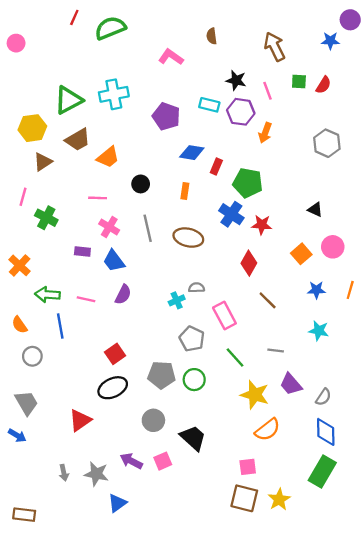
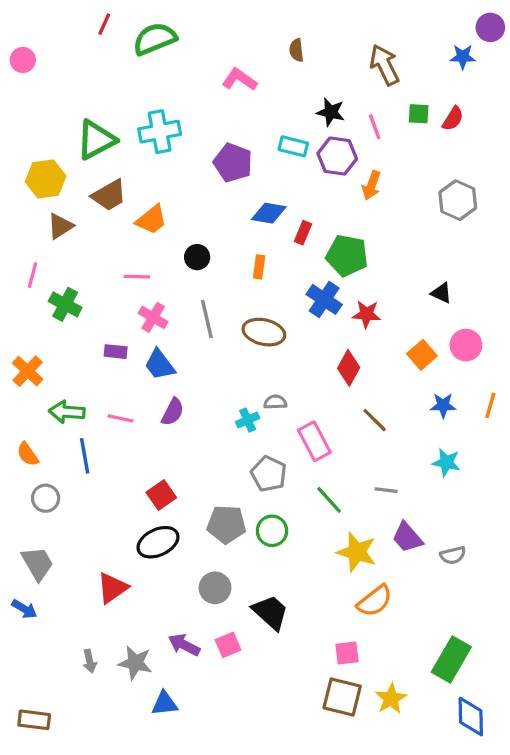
gray semicircle: (323, 397) -> (453, 555), turned 42
blue diamond: (326, 432) -> (471, 717), moved
blue triangle: (117, 503) -> (165, 704), turned 30

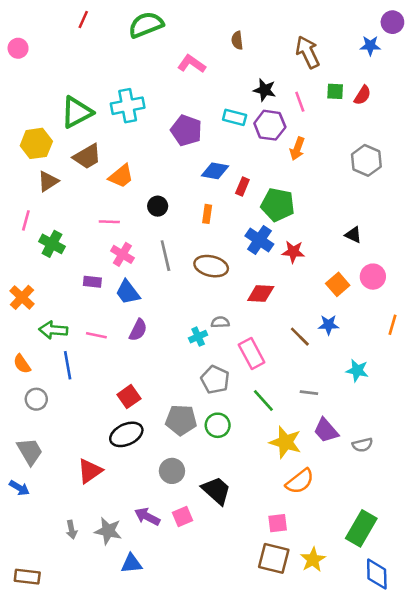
green semicircle: (155, 39) -> (146, 25), moved
red diamond: (349, 368) -> (261, 293), moved, turned 64
blue star: (443, 405) -> (329, 325), moved

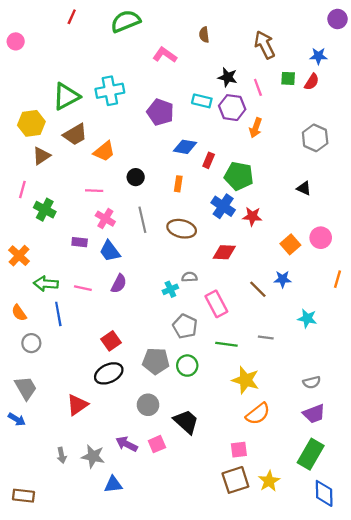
blue star: (370, 46) -> (318, 56), moved
black triangle: (353, 235) -> (304, 188), moved
green line: (263, 400) -> (226, 344), turned -40
purple trapezoid: (326, 430) -> (314, 414), moved, turned -70
brown square: (274, 558) -> (235, 480), turned -32

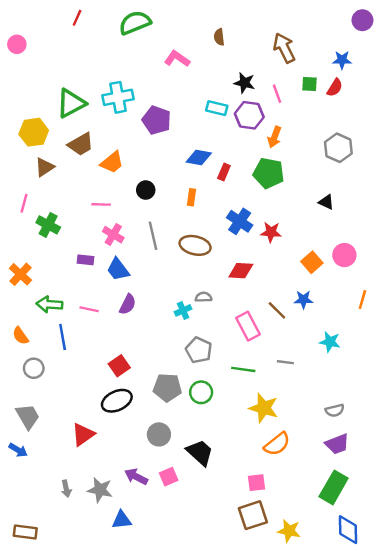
purple pentagon: (160, 112) -> (157, 120), moved
green pentagon: (239, 176) -> (269, 173), moved
pink rectangle: (216, 304) -> (248, 326), moved
yellow star: (269, 481) -> (289, 531), moved, turned -30

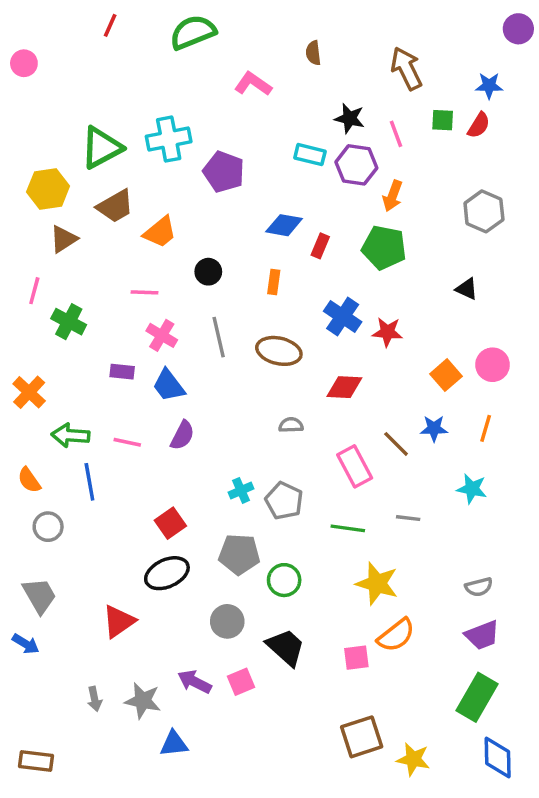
orange line: (362, 300) -> (486, 428), moved
cyan cross: (183, 310) -> (241, 490), moved
green circle: (201, 392) -> (284, 580), moved
pink square: (256, 483) -> (356, 658), moved

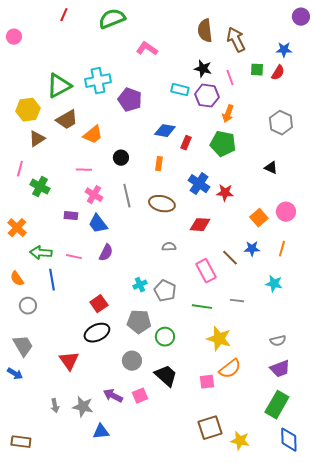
brown semicircle: (313, 53) -> (205, 31), moved, size x1.6
red triangle: (119, 621) -> (69, 361), turned -30

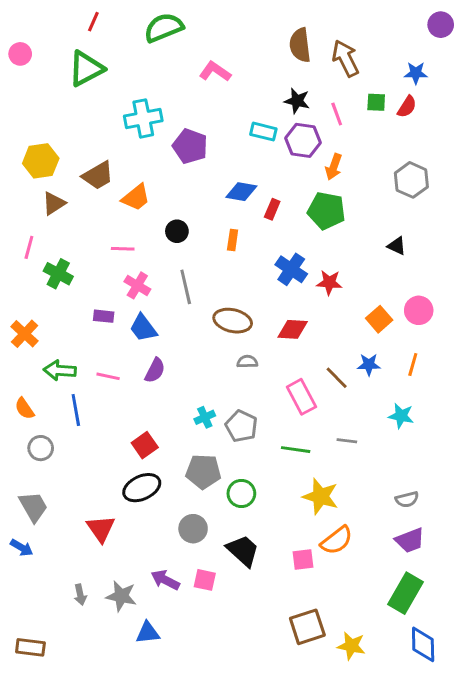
green triangle: (59, 86) -> (86, 69), moved
brown ellipse: (162, 204) -> (233, 321), moved
pink square: (140, 396) -> (205, 580), turned 35

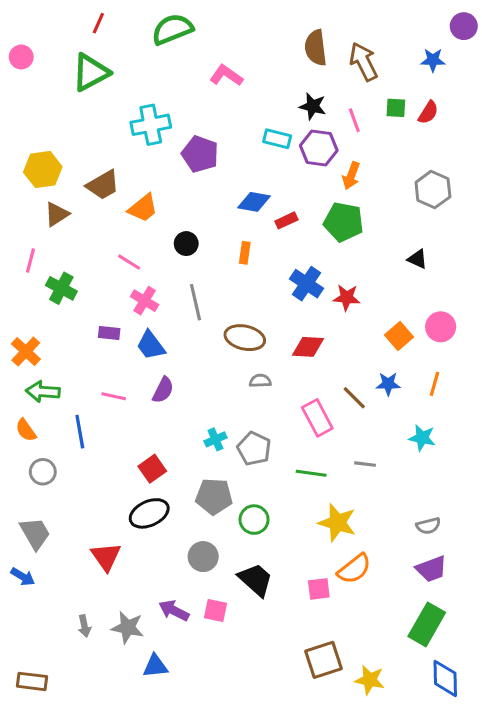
blue star: (416, 73) -> (433, 60), moved
red rectangle: (272, 209) -> (286, 220), turned 42
pink line: (123, 249) -> (129, 262), turned 30
green arrow: (60, 370) -> (43, 392), moved

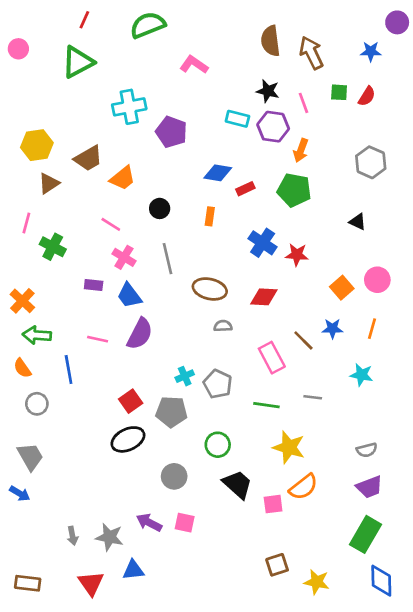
purple semicircle: (163, 390) -> (140, 334), size x1.4
gray pentagon: (214, 496) -> (171, 412), moved
red triangle: (106, 557) -> (91, 583), moved
black trapezoid: (256, 580) -> (237, 484), moved
brown square: (323, 660) -> (277, 565), size x0.7

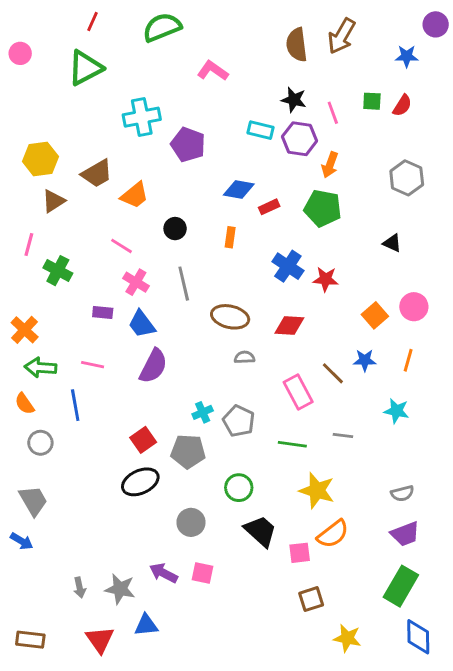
brown arrow: (311, 53) -> (342, 36), moved, turned -124
pink line: (98, 339) -> (93, 365), moved
brown square: (277, 565) -> (311, 599), moved

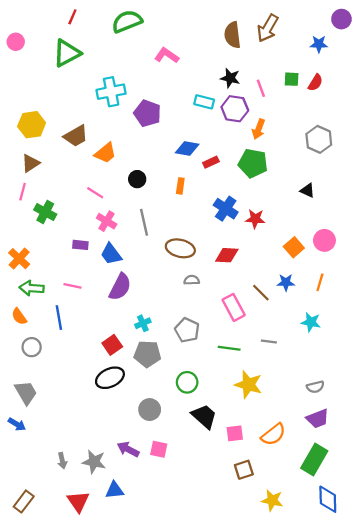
brown triangle: (53, 201) -> (30, 163), moved
cyan cross: (203, 412) -> (143, 323), moved
orange semicircle: (333, 534) -> (273, 435), moved
brown rectangle: (30, 640) -> (24, 501), turned -60

